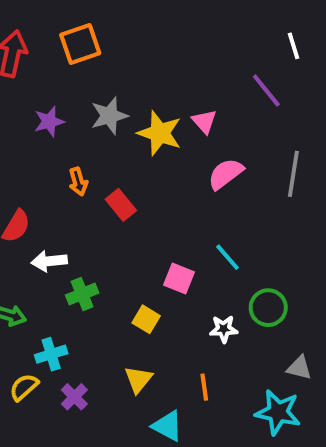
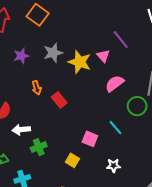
orange square: (80, 44) -> (38, 15), turned -35
purple line: (266, 90) -> (121, 39), moved
green circle: (268, 308) -> (137, 106), moved

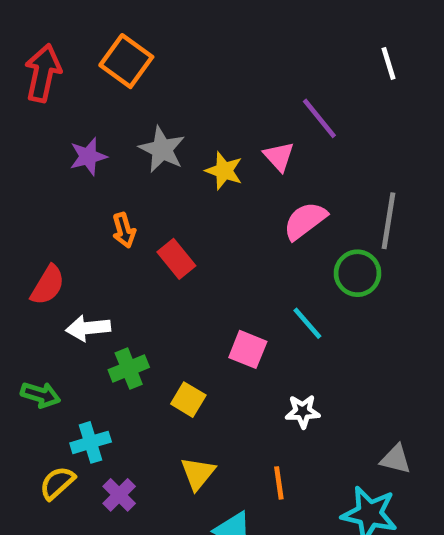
gray star: (53, 53) -> (162, 149), turned -30
yellow star: (80, 62) -> (224, 171), size x0.7
yellow square: (72, 160) -> (188, 400), moved

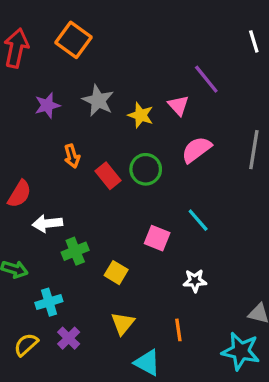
green circle: (357, 273) -> (146, 169), moved
yellow semicircle: (57, 483) -> (26, 345), moved

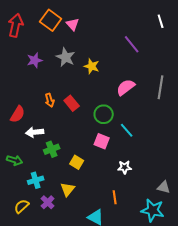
pink triangle: (178, 105) -> (73, 24), moved
orange arrow: (72, 156) -> (50, 100), moved
green circle: (146, 169) -> (104, 114), moved
yellow triangle: (123, 323) -> (68, 189), moved

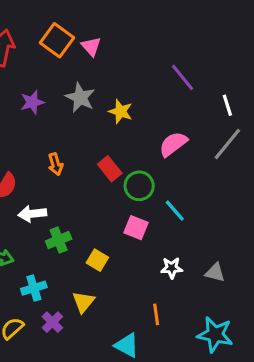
white line: (161, 21) -> (227, 105), moved
gray line: (161, 87) -> (227, 144), turned 30
red rectangle: (72, 103) -> (110, 169), moved
gray triangle: (164, 187) -> (215, 273), moved

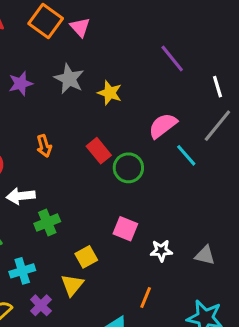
cyan line: (175, 211) -> (186, 155), moved
pink square: (136, 228) -> (125, 229), moved
yellow square: (97, 260) -> (86, 257), moved, turned 30
orange line: (156, 314) -> (146, 297), turned 30

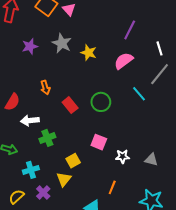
purple line: (172, 58) -> (130, 30), turned 66
pink semicircle: (163, 126) -> (124, 61), moved
red rectangle: (99, 151) -> (70, 105), moved

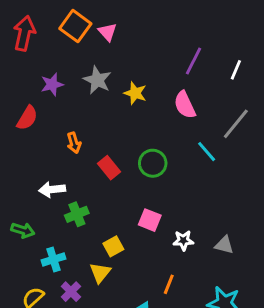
white line: (160, 48) -> (236, 70), moved, turned 40
pink semicircle: (124, 61) -> (185, 105), turned -78
red semicircle: (12, 102) -> (27, 118), moved

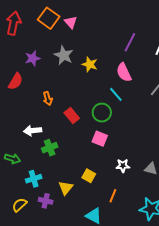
cyan line: (207, 152) -> (116, 94), moved
pink square: (150, 220) -> (100, 139), moved
yellow square: (113, 246) -> (89, 176), moved, turned -32
purple cross: (71, 292) -> (46, 201), turned -32

